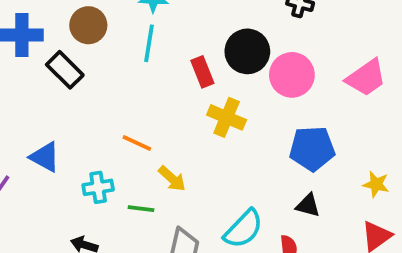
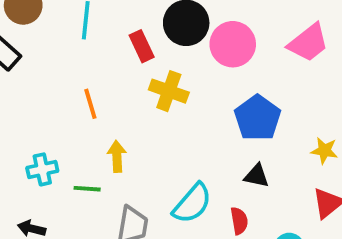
orange line: (137, 143) -> (90, 104), moved, turned 52
blue pentagon: (312, 149) -> (258, 118), turned -30
yellow arrow: (172, 179) -> (117, 156), turned -132

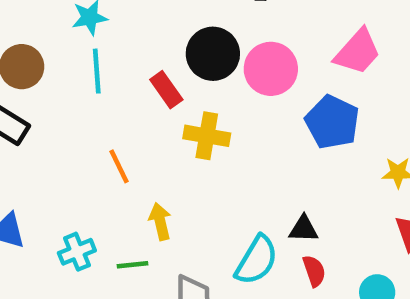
blue pentagon: (258, 118) -> (332, 122), moved
black triangle: (257, 176) -> (304, 229), moved

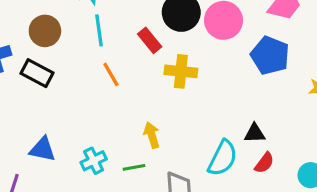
orange line: (119, 166) -> (111, 74), moved
red semicircle: (314, 271) -> (264, 163), turned 60

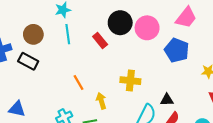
yellow cross: (181, 71) -> (130, 81), moved
orange line: (111, 74) -> (79, 83), moved
blue triangle: (43, 149) -> (17, 109), moved

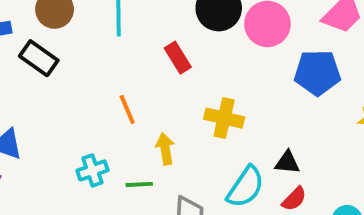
red rectangle: (100, 41) -> (178, 58), moved
blue pentagon: (177, 50) -> (317, 73), turned -30

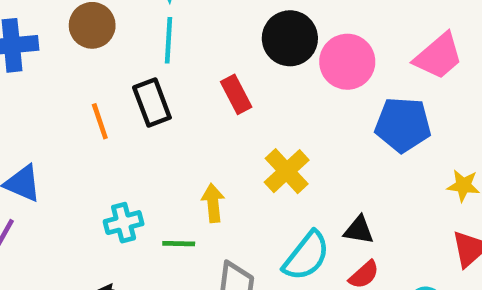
black rectangle: (39, 58) -> (152, 102), moved, turned 30
orange line: (127, 109) -> (100, 121), moved
yellow cross: (224, 118) -> (287, 171), turned 30

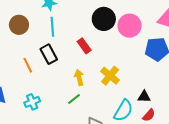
yellow arrow: (213, 203) -> (79, 77), moved
cyan cross: (124, 223) -> (32, 102), moved
green line: (179, 244) -> (74, 99), moved, turned -32

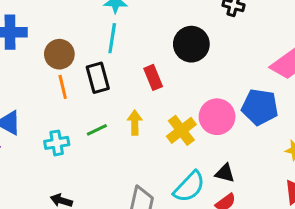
brown circle: (19, 25) -> (59, 54), moved
pink circle: (129, 26) -> (217, 117), moved
green line: (74, 99) -> (97, 130), moved

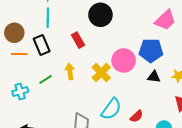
orange line: (63, 87) -> (19, 54), turned -70
black triangle: (225, 173) -> (154, 77), moved

